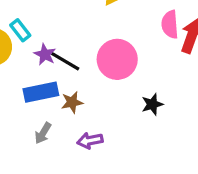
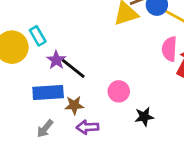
pink circle: (117, 59) -> (119, 91), moved, size x0.6
purple arrow: (90, 141) -> (88, 127), moved

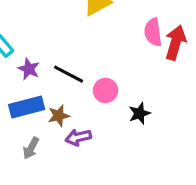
black line: (73, 68) -> (69, 74), moved

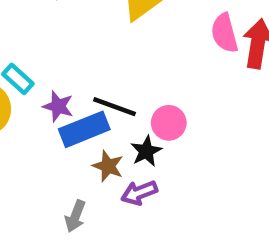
blue rectangle: (27, 107) -> (84, 129), moved
black star: (139, 113) -> (146, 151), moved
brown star: (59, 116) -> (108, 166), turned -30

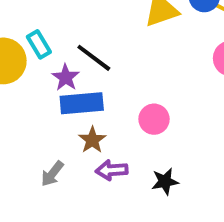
black line: (114, 107) -> (94, 58), moved
black star: (146, 151) -> (165, 181), moved

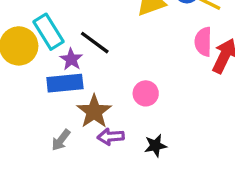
cyan rectangle: (39, 44) -> (48, 32), size x1.5
blue rectangle: (82, 103) -> (65, 83), moved
brown star: (92, 140) -> (94, 111), size x1.5

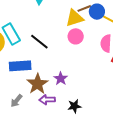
purple star: (71, 59) -> (61, 79), moved
pink circle: (146, 93) -> (76, 36), moved

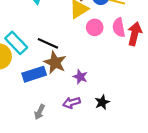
pink circle: (76, 36) -> (95, 27), moved
brown star: (37, 84) -> (55, 63), moved

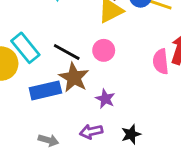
pink circle: (95, 27) -> (104, 50), moved
pink semicircle: (119, 28) -> (161, 62), moved
gray arrow: (40, 112) -> (48, 140), turned -104

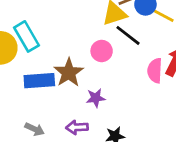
black line: (67, 52) -> (128, 35), moved
purple star: (105, 99) -> (96, 98), turned 30

